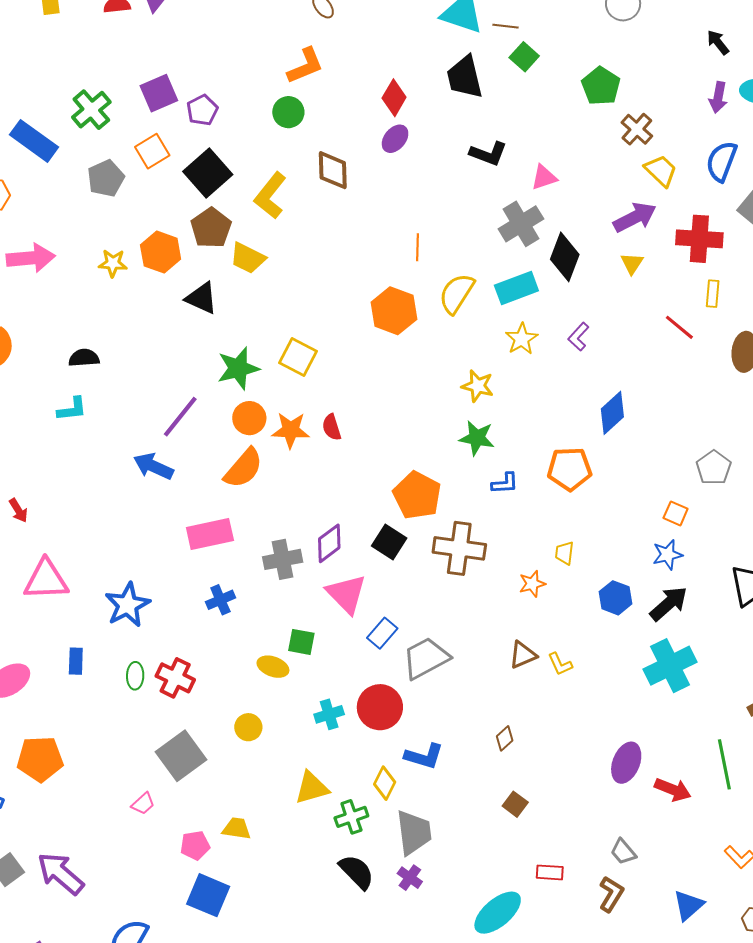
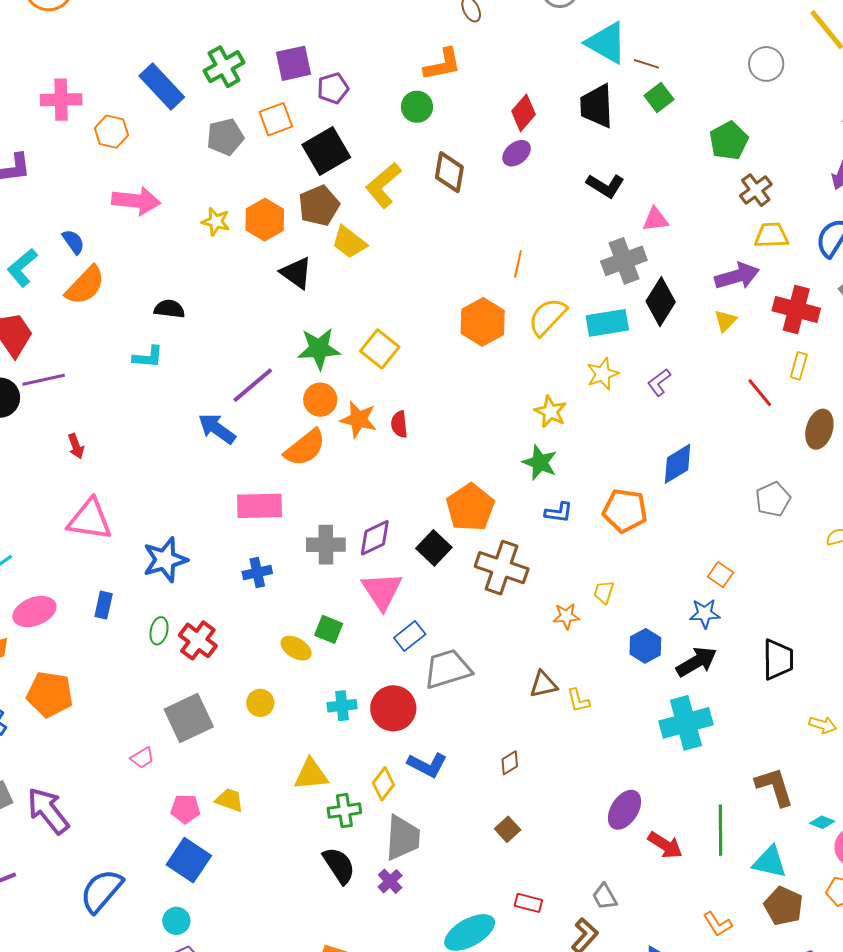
yellow trapezoid: (661, 171) -> (771, 235), turned -57
gray pentagon: (714, 468) -> (773, 499), moved

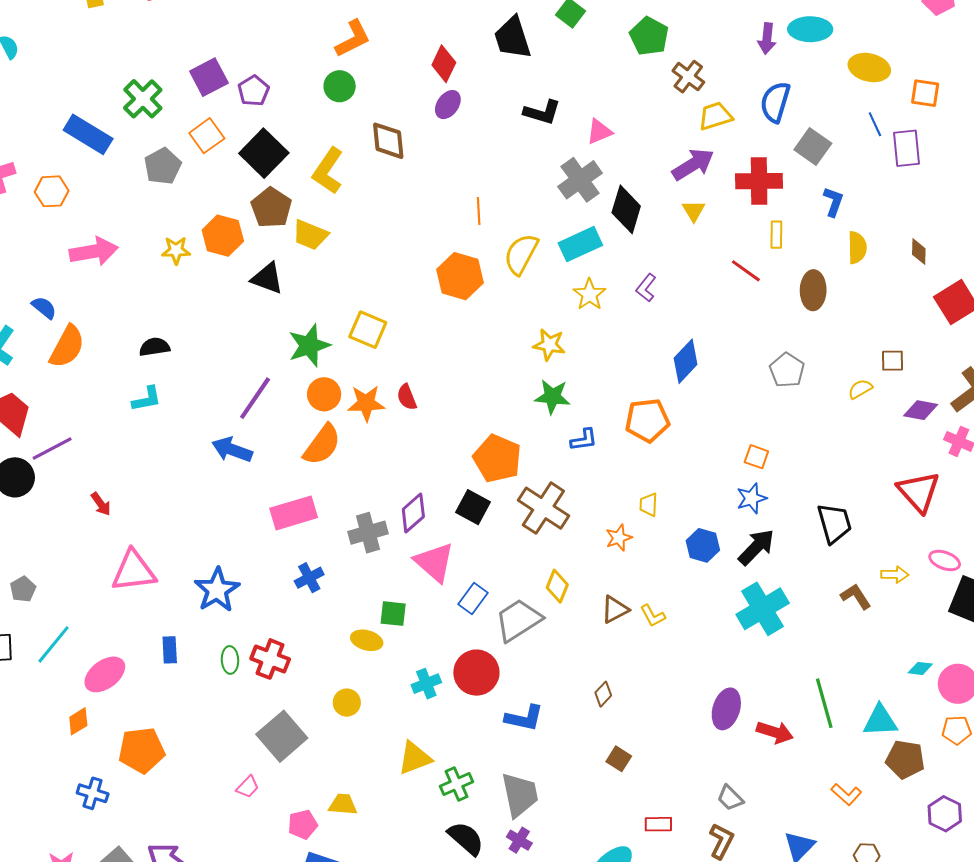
brown cross: (502, 568) -> (543, 508), turned 30
yellow diamond: (383, 784) -> (557, 586), moved
brown L-shape: (775, 787) -> (856, 596), moved, size x0.7

